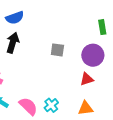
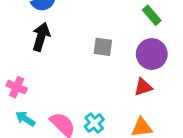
green rectangle: (102, 27) -> (152, 15), moved, turned -32

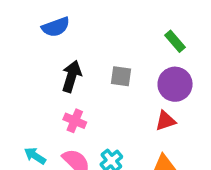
black arrow: (41, 37) -> (72, 76), moved
pink cross: (17, 87) -> (75, 121), moved

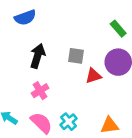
pink cross: (75, 121) -> (40, 91), turned 35
red triangle: (165, 121) -> (93, 76), moved

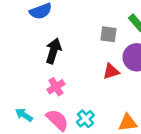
gray square: (76, 56) -> (108, 34), moved

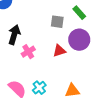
pink cross: (56, 87) -> (28, 52), moved

